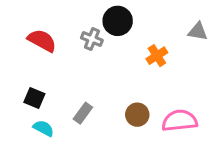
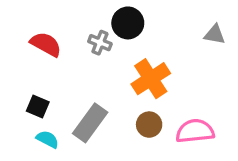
orange cross: (157, 56) -> (151, 79), moved, size x1.6
gray rectangle: (83, 113) -> (90, 123), size x1.6

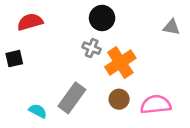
gray cross: (100, 43) -> (92, 48), moved
red semicircle: (46, 44) -> (30, 22), moved, turned -45
black square: (38, 107) -> (14, 59), moved, turned -36

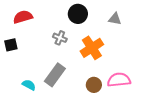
gray triangle: (171, 27) -> (115, 19), moved
gray cross: (92, 48) -> (60, 38), moved
brown circle: (119, 99) -> (94, 85), moved

